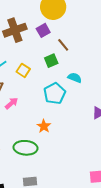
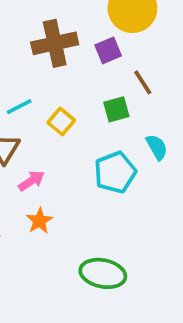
cyan semicircle: (75, 78) -> (157, 147), turned 32
orange star: (44, 126) -> (39, 221), moved
green ellipse: (26, 148) -> (103, 273), moved

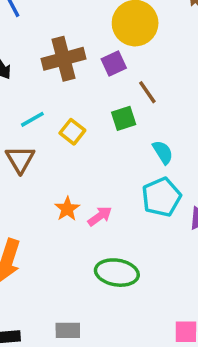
cyan pentagon: (115, 172) -> (161, 197), moved
pink arrow: (31, 181) -> (100, 216), moved
orange star: (39, 221) -> (67, 209), moved

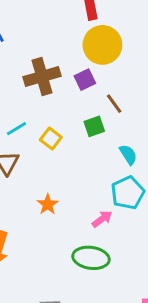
pink arrow: (100, 216) -> (102, 219), moved

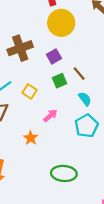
purple square: (85, 80) -> (54, 56), moved
brown line: (114, 104) -> (79, 74), moved
pink arrow: (102, 219) -> (50, 116), moved

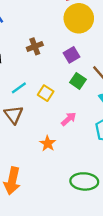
brown cross: (20, 48) -> (35, 46), size x0.6
green square: (60, 81) -> (78, 81), turned -32

